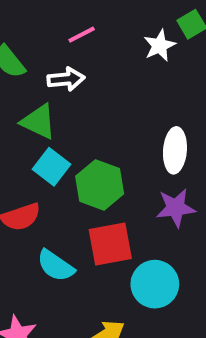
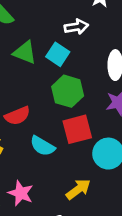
white arrow: (66, 79) -> (76, 27), moved
cyan square: (52, 167) -> (58, 54), moved

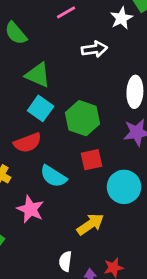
cyan square: (58, 54) -> (41, 108), moved
red square: (77, 129) -> (92, 160), size x0.7
pink star: (21, 193) -> (30, 209), moved

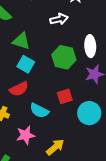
green hexagon: (83, 118) -> (64, 57), moved
pink star: (30, 209) -> (26, 135), turned -30
yellow arrow: (90, 224) -> (55, 147), moved

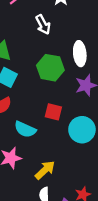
white arrow: (59, 19) -> (43, 25), turned 78
red square: (65, 96) -> (53, 112), turned 35

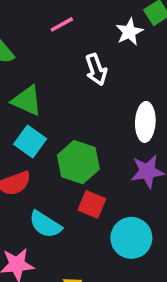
green hexagon: (50, 68) -> (78, 162), moved

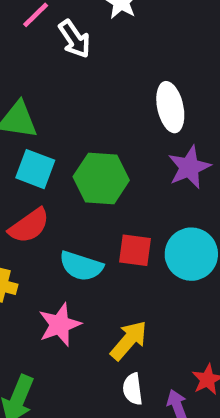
white arrow: (96, 70) -> (74, 39), moved
red square: (92, 204) -> (135, 250), moved

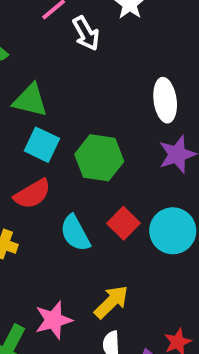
red square: (135, 250) -> (124, 223), turned 32
cyan semicircle: (81, 266) -> (75, 233), turned 39
pink star: (60, 325) -> (54, 320), moved

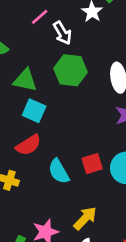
green hexagon: (99, 158) -> (70, 70), moved
red square: (124, 223) -> (92, 164), turned 30

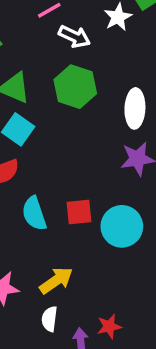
white arrow: (62, 33) -> (74, 37), turned -45

